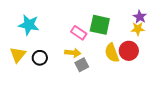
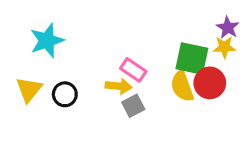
cyan star: (29, 25) -> (47, 41), turned -30
green square: (100, 25) -> (192, 58), moved
pink rectangle: (79, 33) -> (133, 70), moved

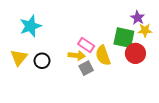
purple star: (228, 28) -> (138, 18), moved
yellow semicircle: (182, 86) -> (103, 55), moved

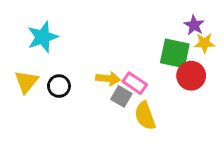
pink rectangle: (86, 45) -> (135, 83), moved
yellow semicircle: (103, 55) -> (145, 116), moved
gray square: (86, 68) -> (121, 96), turned -32

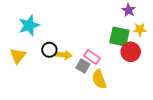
purple star: (194, 25) -> (129, 10), moved
yellow arrow: (108, 79) -> (64, 55), moved
black circle: (59, 86) -> (49, 50), moved

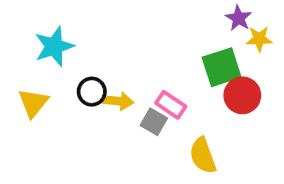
yellow star: (140, 29) -> (259, 39), moved
green square: (119, 37) -> (222, 67), turned -30
yellow semicircle: (99, 79) -> (203, 156), moved

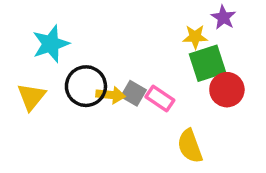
yellow star: (259, 39) -> (195, 37), moved
black circle: (92, 92) -> (86, 86), size x1.5
gray square: (154, 122) -> (134, 93), moved

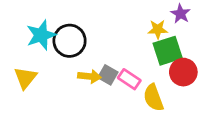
black circle: (86, 86) -> (70, 41), moved
yellow semicircle: (190, 146) -> (153, 98), moved

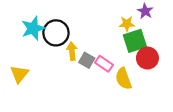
yellow arrow: (89, 76) -> (72, 51), moved, turned -102
yellow triangle: (25, 78) -> (19, 74), moved

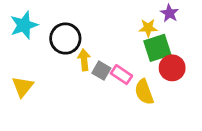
cyan star: (33, 28) -> (24, 25), moved

